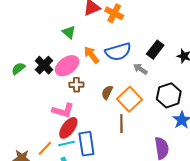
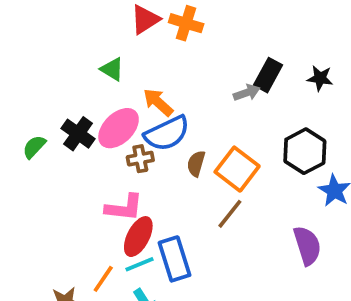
blue semicircle: (118, 52) -> (167, 133), moved
gray arrow: (140, 69) -> (247, 93), moved, turned 136
brown line: (121, 124) -> (230, 214), turned 48

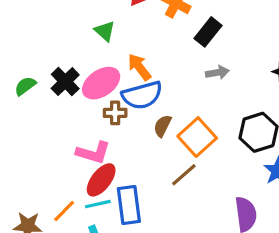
black rectangle: (268, 75) -> (208, 32), moved

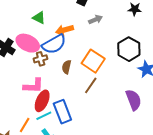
green triangle: (105, 31) -> (39, 18), moved
orange arrow: (139, 67) -> (64, 30), moved, turned -54
pink ellipse: (101, 83) -> (28, 43), turned 75
brown semicircle: (163, 126) -> (67, 67), moved

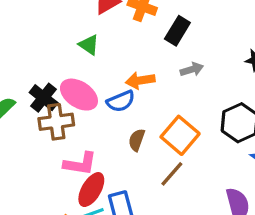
green triangle: (39, 18) -> (89, 45), moved
blue semicircle: (54, 44) -> (121, 101), size x0.7
brown cross: (41, 59) -> (56, 122), moved, size x1.5

